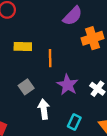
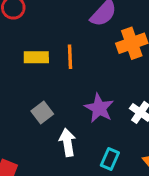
orange line: (50, 58) -> (70, 57), moved

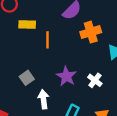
yellow rectangle: (36, 57) -> (27, 25), moved

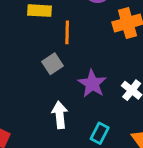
gray square: (27, 78) -> (52, 64), moved

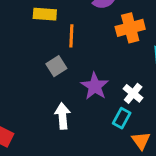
cyan rectangle: (100, 133) -> (122, 118), moved

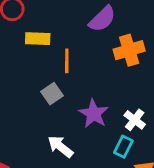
white arrow: (63, 116) -> (60, 147), turned -45

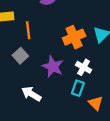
orange cross: (129, 50) -> (74, 37), moved

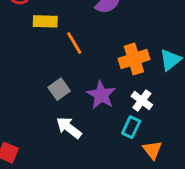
orange line: (28, 30) -> (74, 43), turned -30
gray square: (20, 56) -> (59, 89), moved

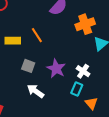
yellow rectangle: (45, 21) -> (13, 41), moved
orange cross: (134, 59) -> (85, 24), moved
gray square: (59, 89) -> (28, 66), turned -32

